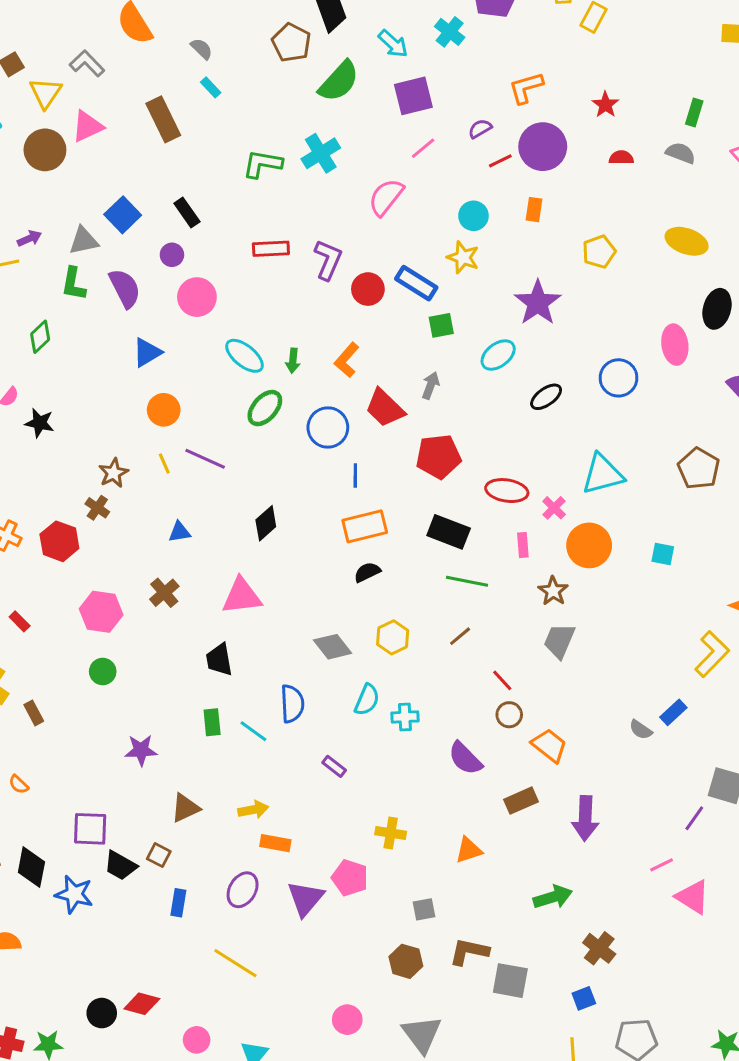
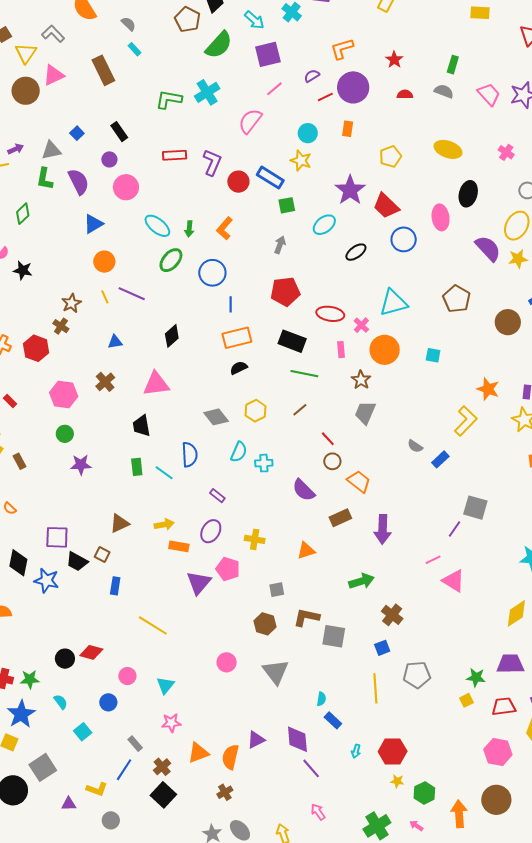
blue square: (123, 215) -> (77, 133), size x0.6
red trapezoid: (385, 408) -> (386, 206), moved
gray semicircle: (641, 730) -> (415, 446), moved
purple star: (141, 750) -> (81, 465), moved
purple ellipse: (243, 890) -> (211, 531), moved

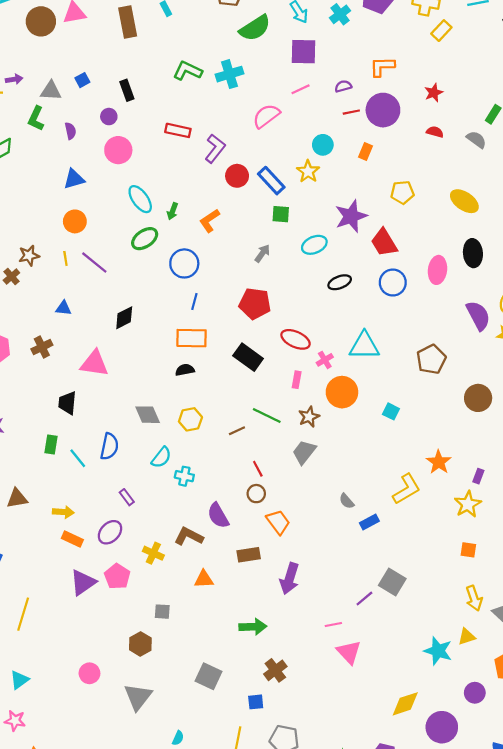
purple semicircle: (79, 182) -> (70, 131), size x0.6
black ellipse: (468, 194) -> (473, 253), turned -35
green line: (304, 374) -> (267, 416), moved
brown L-shape: (306, 617) -> (189, 536), moved
yellow line: (153, 625) -> (23, 614), turned 60

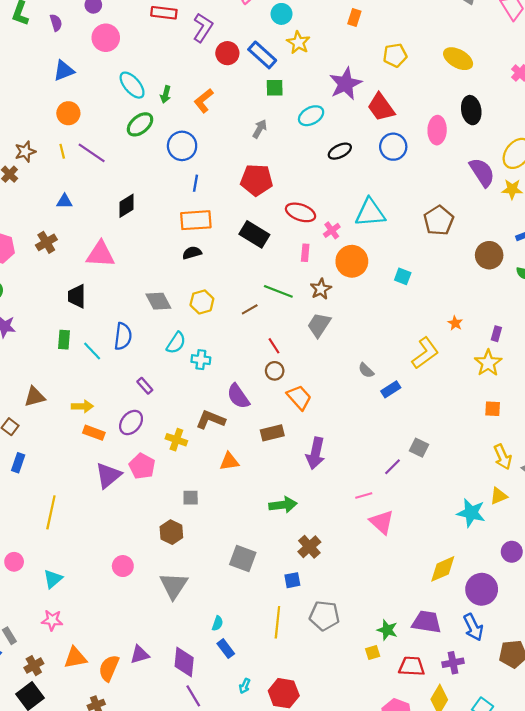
cyan circle: (323, 145) -> (281, 14), moved
orange star: (439, 462) -> (455, 323), size x0.6
gray square: (392, 582) -> (419, 448), size x0.7

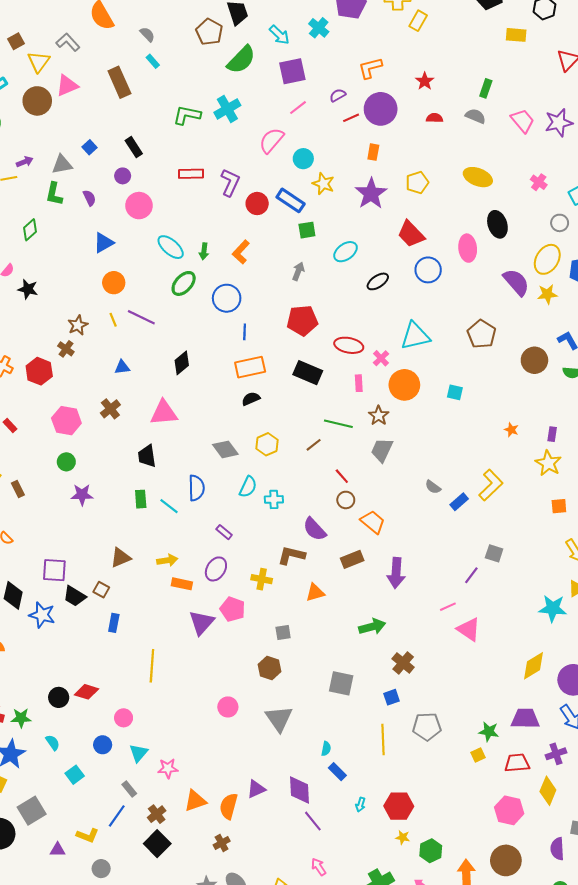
purple star: (345, 84) -> (371, 194), moved
yellow L-shape: (425, 353) -> (491, 485), moved
cyan triangle: (53, 579) -> (139, 753), moved

